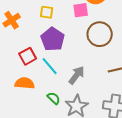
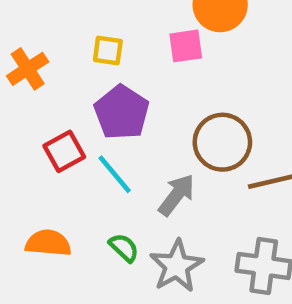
brown circle: (100, 34) -> (222, 142), moved
orange semicircle: (25, 83) -> (48, 243), moved

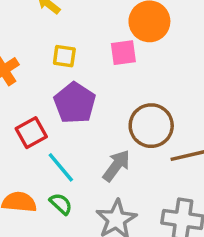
cyan line: (115, 174) -> (61, 167), moved
green semicircle: (124, 248) -> (61, 204), moved

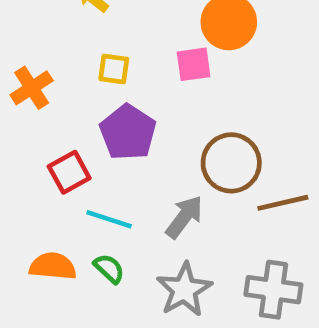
cyan line: (61, 167) -> (109, 219), turned -32

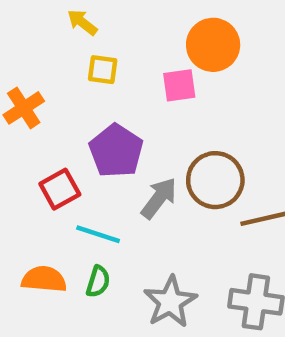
yellow square: (114, 69) -> (103, 70), moved
gray arrow: (184, 217) -> (159, 198), moved
green semicircle: (109, 269) -> (98, 282), turned 64

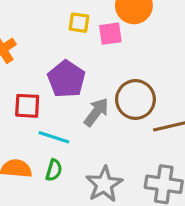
yellow square: (103, 70) -> (79, 23), moved
red square: (60, 189) -> (27, 106), turned 32

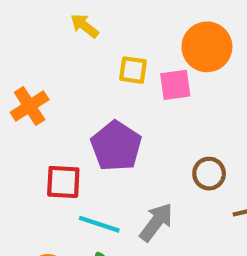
brown circle: (135, 100) -> (209, 174), size x0.6
gray arrow: (96, 112) -> (156, 222), moved

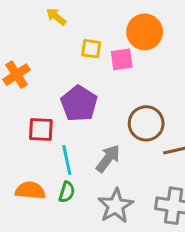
brown circle: (209, 174) -> (146, 123), size x1.5
cyan line: (99, 224) -> (67, 160), turned 60

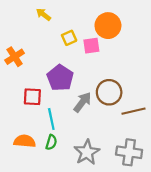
yellow square: (91, 49) -> (69, 38), turned -32
gray arrow: (108, 158) -> (82, 102), moved

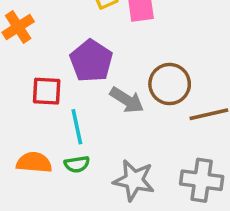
gray arrow: (82, 102) -> (127, 100), turned 85
green semicircle: (51, 142) -> (77, 164), turned 64
gray star: (87, 152) -> (134, 180), turned -30

